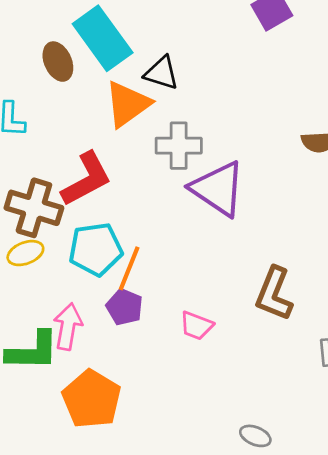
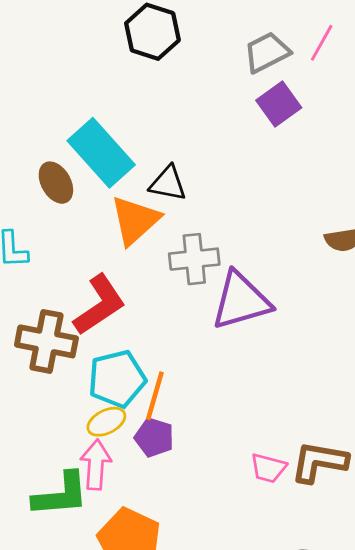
purple triangle: (218, 189) -> (241, 301), turned -44
yellow ellipse: (25, 253) -> (106, 422), moved
brown L-shape: (274, 294) -> (319, 462), moved, turned 84
pink trapezoid: (196, 326) -> (268, 468), moved

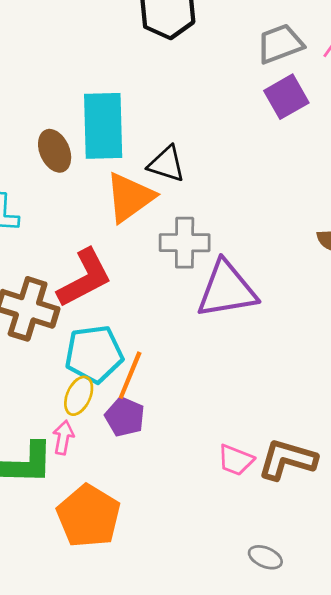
cyan rectangle: (101, 153) -> (103, 126), turned 34
yellow ellipse: (106, 422) -> (79, 396), turned -45
pink arrow: (96, 465) -> (63, 437), size x0.7

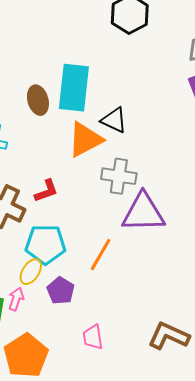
red L-shape: (85, 278) -> (46, 191), size x0.6
orange line: (130, 375) -> (101, 254), moved
pink trapezoid: (236, 460) -> (93, 337), moved, turned 52

